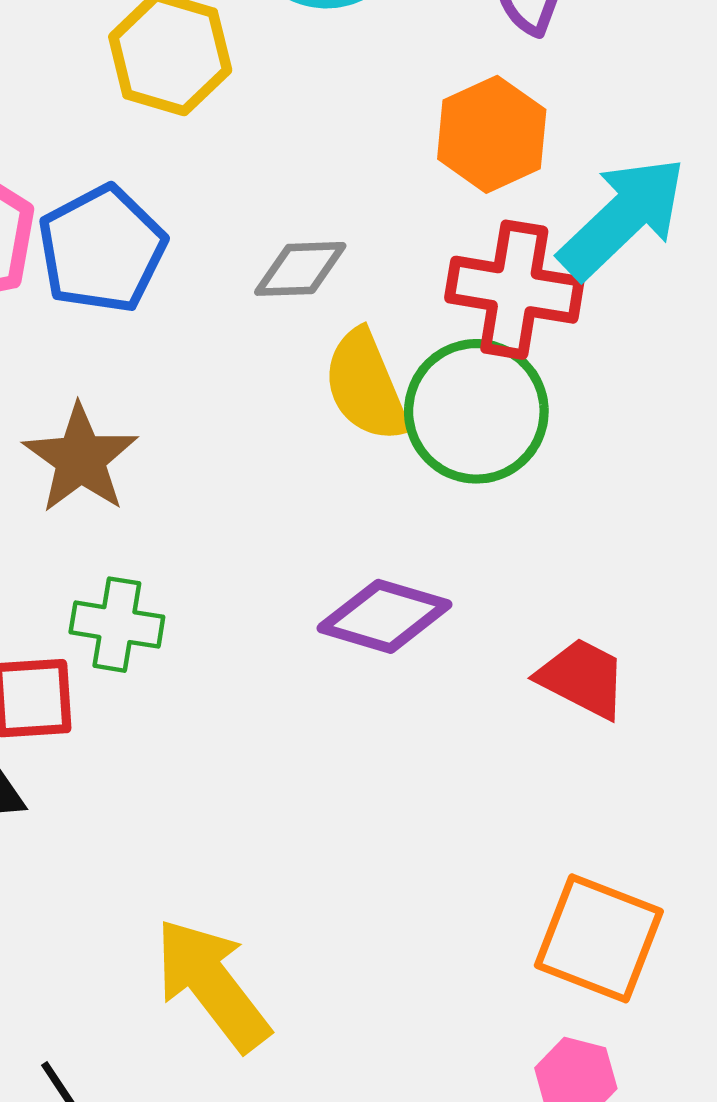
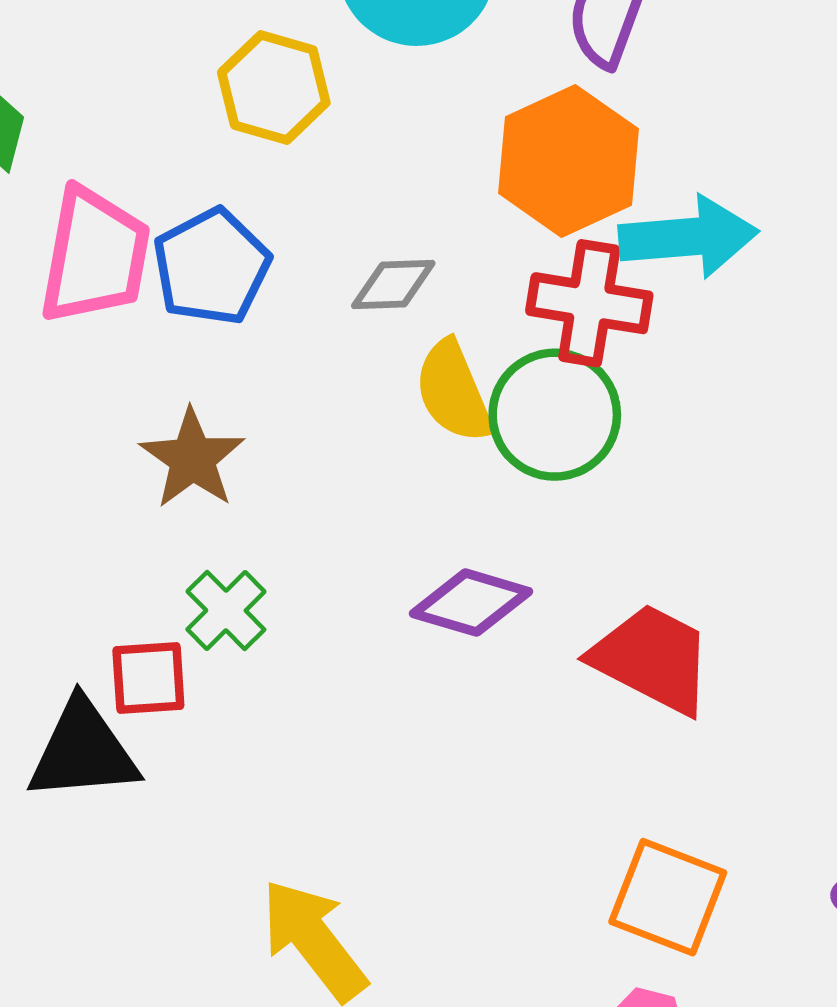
orange hexagon: (492, 134) -> (568, 161), size x1.4
cyan arrow: (623, 218) -> (688, 237), turned 39
green cross: (117, 625) -> (226, 611), turned 36
red trapezoid: (582, 678) -> (652, 659), size x1.5

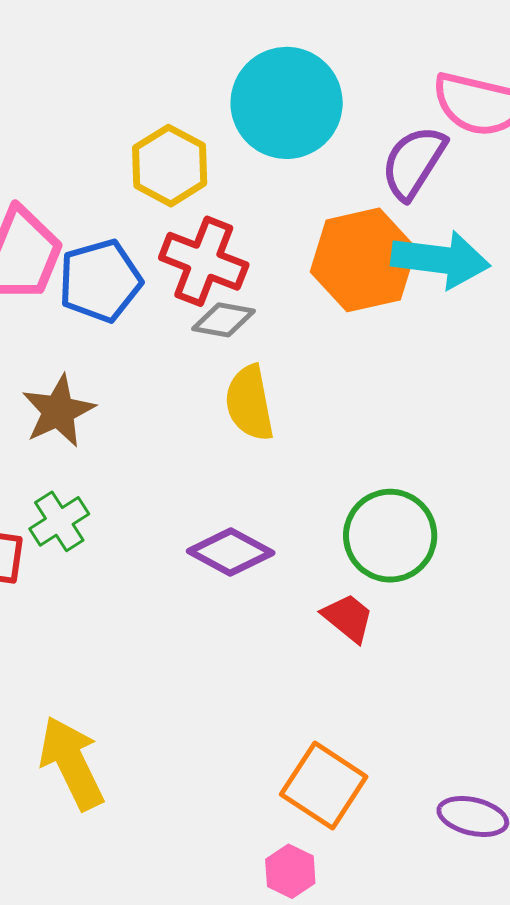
cyan arrow: (688, 237) -> (440, 260), moved
red cross: (589, 303) -> (204, 261), moved
green circle: (555, 415) -> (390, 536), moved
red trapezoid: (652, 659) -> (348, 618), size x0.6

